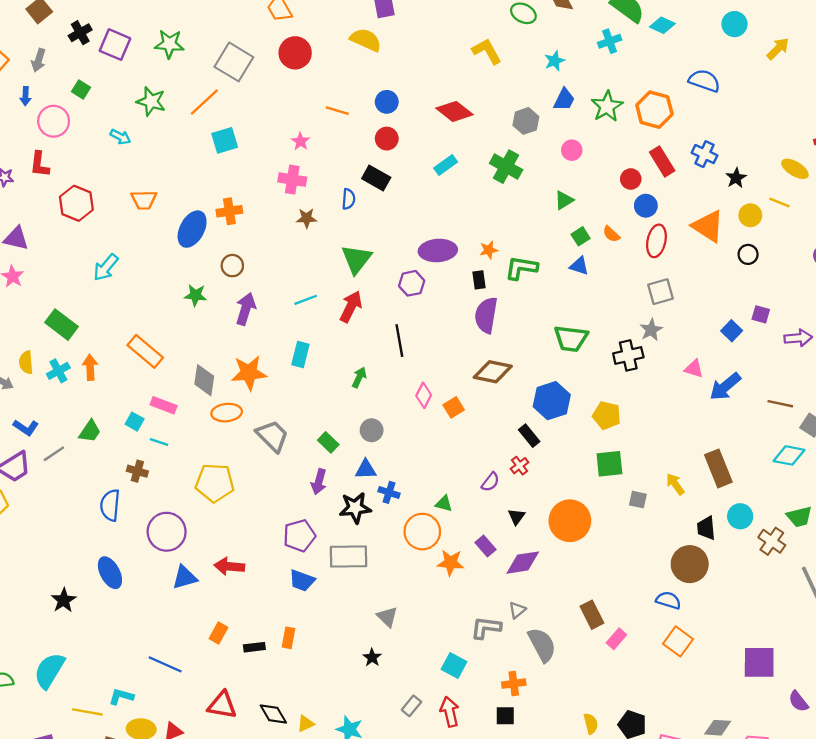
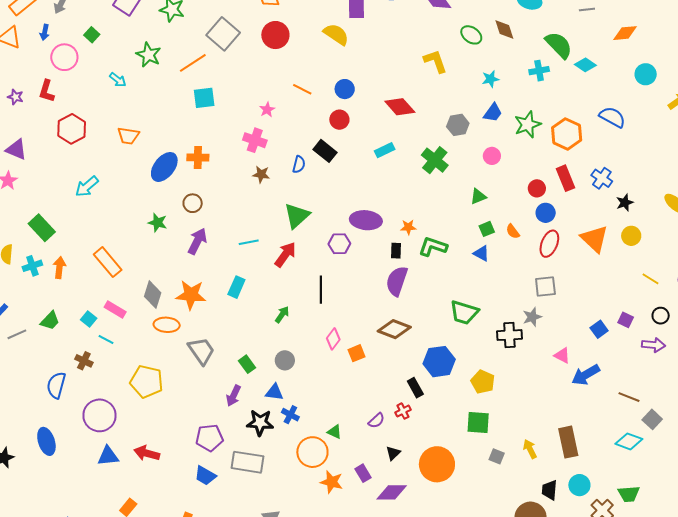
yellow line: (779, 202) -> (650, 279), moved
black circle: (748, 254) -> (661, 316), moved

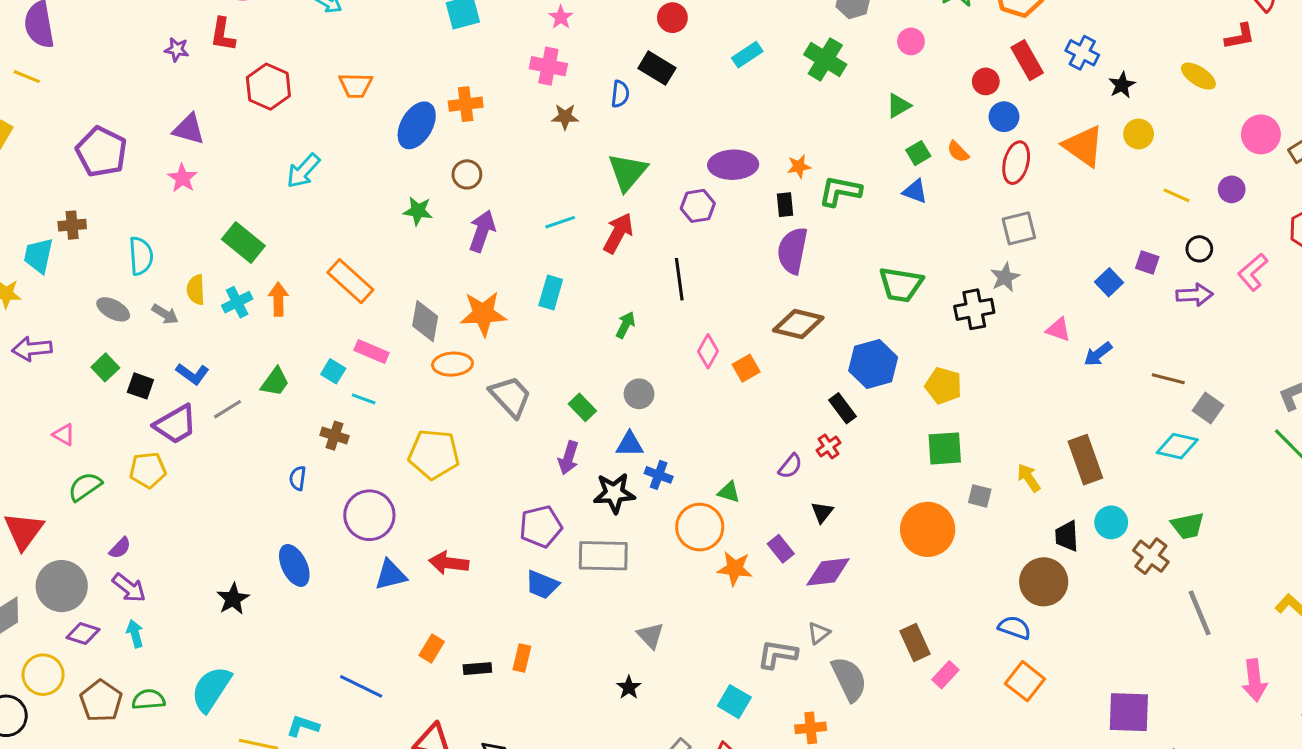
blue arrow: (586, 375) -> (1098, 354), size x0.7
blue semicircle: (56, 385) -> (298, 478), size x0.6
orange circle: (437, 464) -> (928, 529), moved

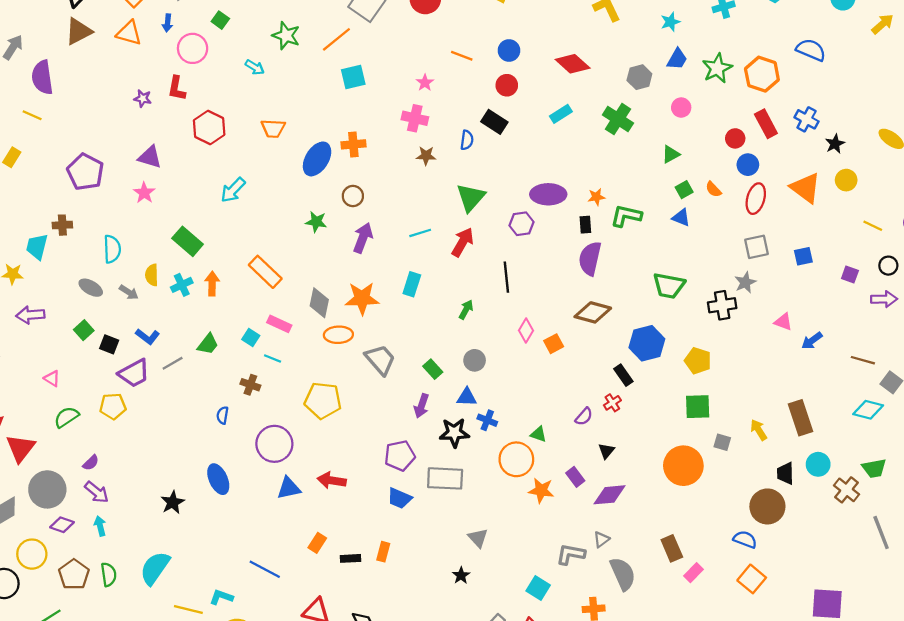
blue square: (1109, 282) -> (803, 256), moved, turned 30
green semicircle: (149, 700) -> (109, 574), turned 85

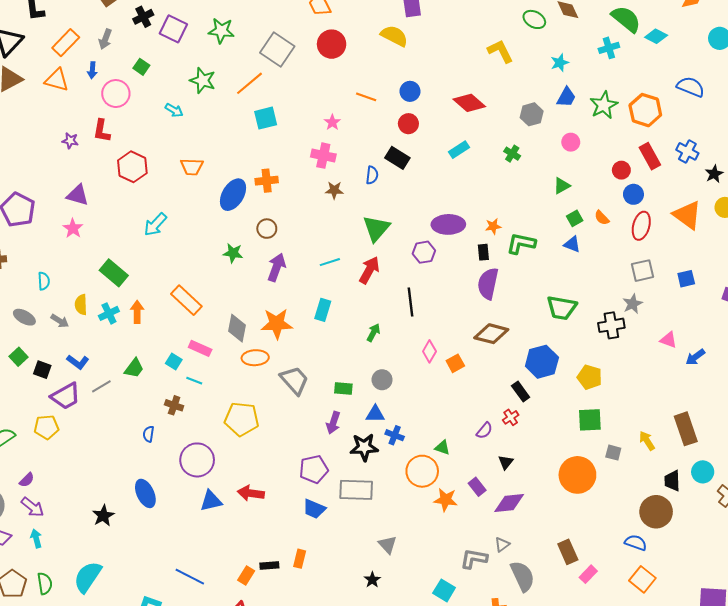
green cross: (618, 119) -> (512, 154), size x0.6
cyan semicircle: (112, 249) -> (44, 281), size x0.7
green rectangle: (433, 369) -> (343, 388), turned -42
orange rectangle: (317, 543) -> (246, 576), moved

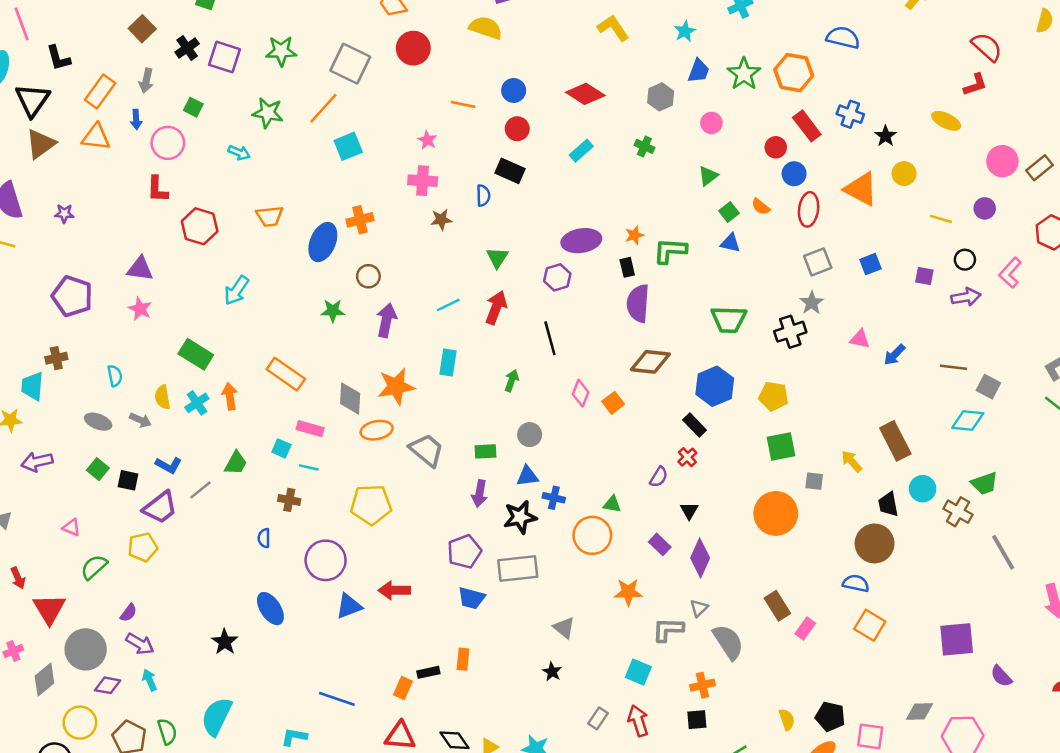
purple star: (70, 141) -> (64, 213), moved
green triangle: (376, 228) -> (497, 257), size x0.7
orange star: (446, 500) -> (628, 592), moved
purple diamond: (509, 503) -> (700, 558), turned -52

